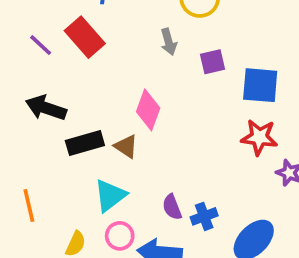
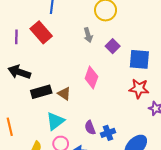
purple line: (41, 45) -> (16, 37), turned 48
purple square: (212, 62) -> (113, 46), turned -32
pink diamond: (148, 110) -> (91, 78), moved

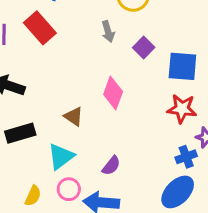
black rectangle: (41, 92) -> (20, 133), moved
purple semicircle: (90, 128) -> (111, 166), turned -120
blue cross: (108, 133) -> (186, 157), moved

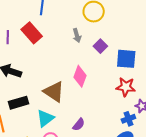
brown triangle: (74, 116) -> (54, 92), size x1.6

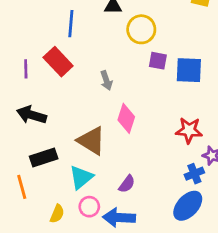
gray arrow: (77, 35) -> (106, 80), moved
purple square: (100, 46) -> (158, 61), moved, turned -32
blue square: (126, 59) -> (189, 70), moved

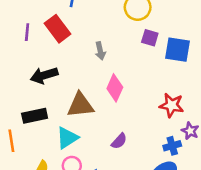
black arrow: (31, 115) -> (44, 75), moved, turned -40
brown triangle: (91, 141) -> (80, 105), turned -44
purple semicircle: (127, 184) -> (119, 141), moved

